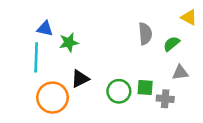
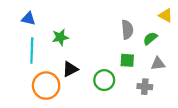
blue triangle: (45, 29) -> (29, 19), moved
green square: (145, 88) -> (127, 60), moved

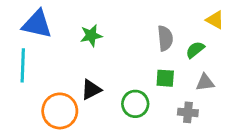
blue triangle: (29, 19) -> (37, 24), size x1.6
green star: (60, 37) -> (91, 35), moved
cyan line: (32, 50) -> (23, 65), moved

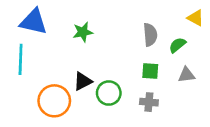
green circle: (135, 104) -> (109, 93), moved
gray cross: (188, 112) -> (149, 102), moved

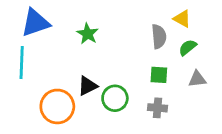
yellow triangle: (196, 18) -> (182, 19), moved
blue triangle: (34, 22) -> (35, 23), turned -32
green star: (83, 32) -> (87, 34), turned -30

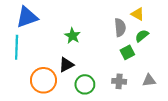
green star: (87, 34) -> (72, 36), moved
green square: (159, 75) -> (127, 52), moved, turned -32
gray triangle: (197, 79) -> (149, 80), moved
green circle: (115, 98) -> (85, 84), moved

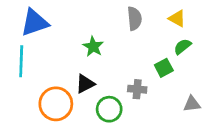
gray semicircle: (120, 27) -> (134, 19), moved
gray cross: (119, 81) -> (137, 89), moved

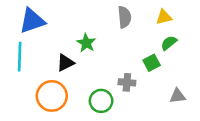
yellow triangle: (177, 19) -> (164, 17), turned -42
black triangle: (85, 84) -> (65, 63), moved

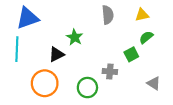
gray triangle: (177, 96) -> (154, 83), turned 40

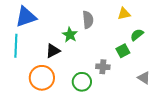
gray semicircle: (108, 15) -> (88, 20), moved
yellow triangle: (142, 15) -> (124, 14), moved

